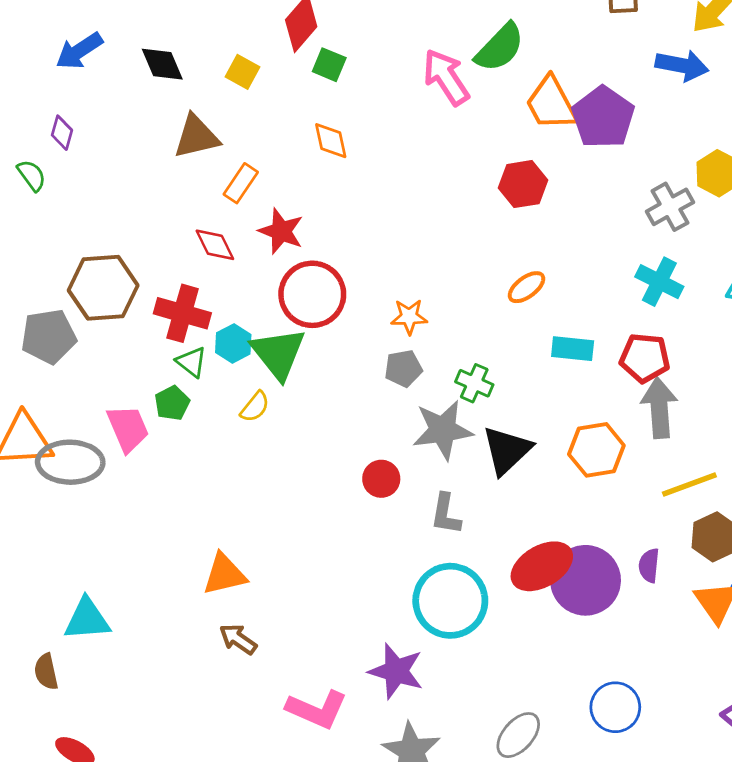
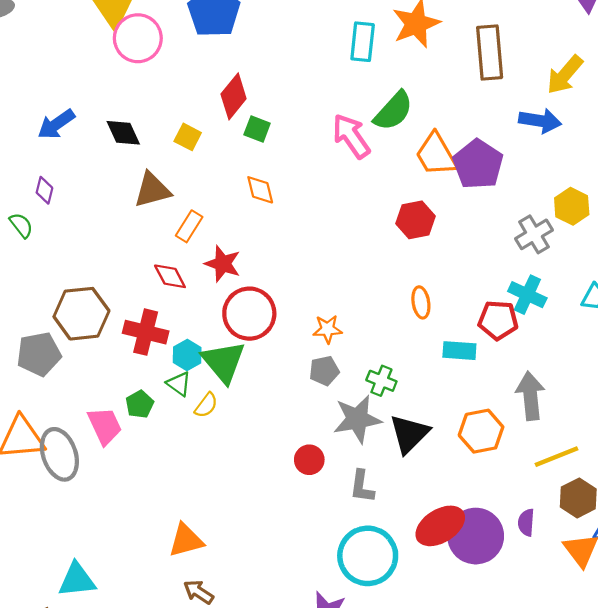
orange ellipse: (526, 287) -> (421, 302), turned -60
red pentagon: (645, 358) -> (498, 320), moved
green triangle: (192, 362) -> (179, 384), moved
gray ellipse: (70, 462) -> (59, 454), turned 72

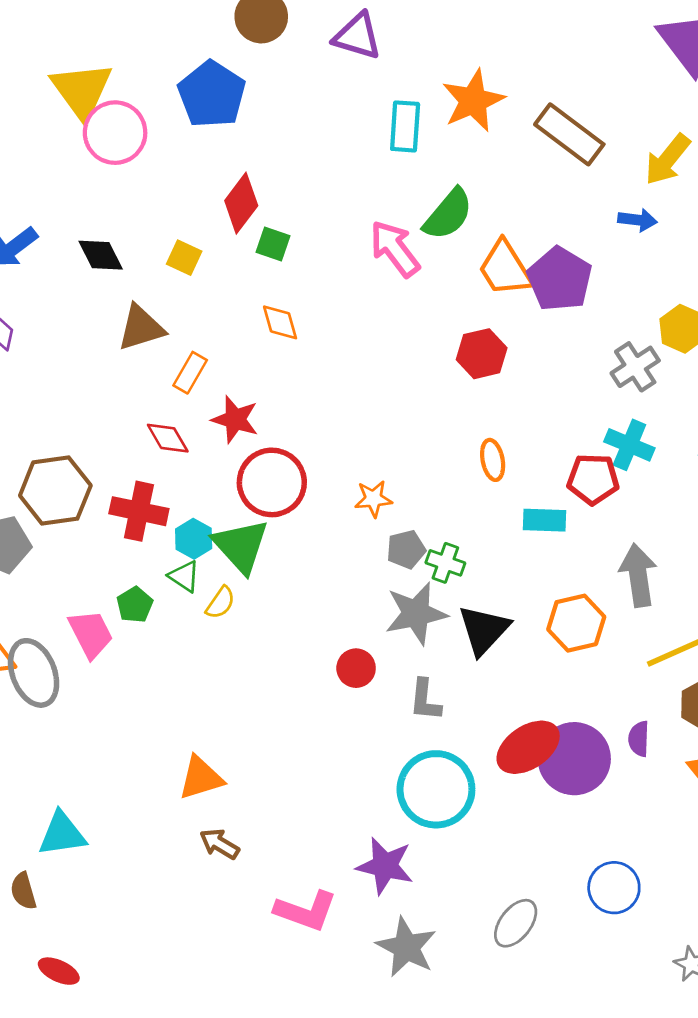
brown rectangle: (490, 52) -> (569, 134), turned -46
blue arrow: (540, 121) -> (638, 220), size x0.7
gray pentagon: (324, 371) -> (406, 549), moved

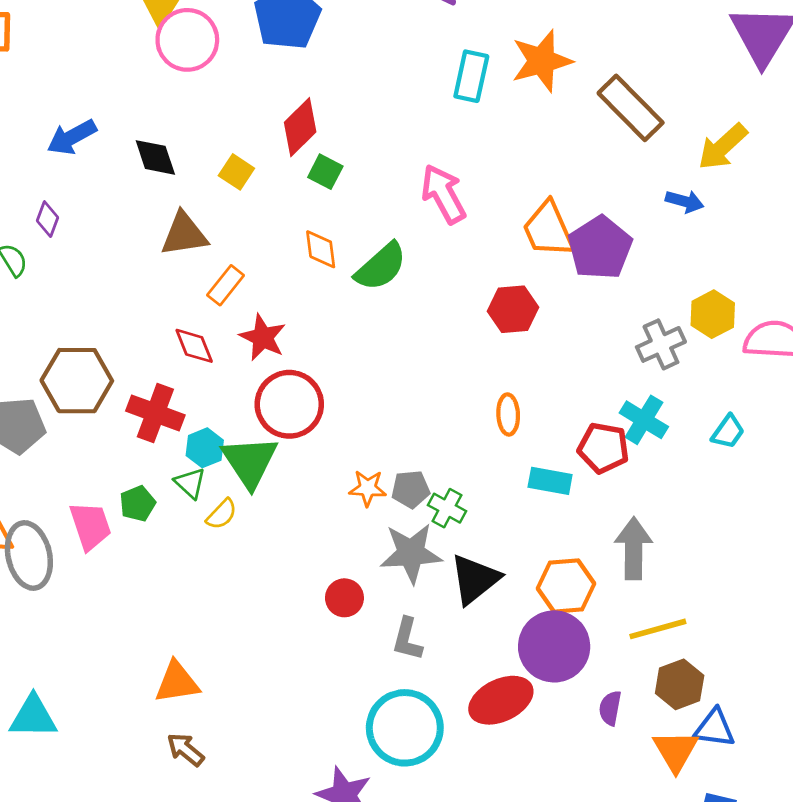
green semicircle: (448, 214) -> (381, 267), moved
orange star: (373, 499) -> (368, 488), moved
purple circle: (574, 759) -> (554, 646), moved

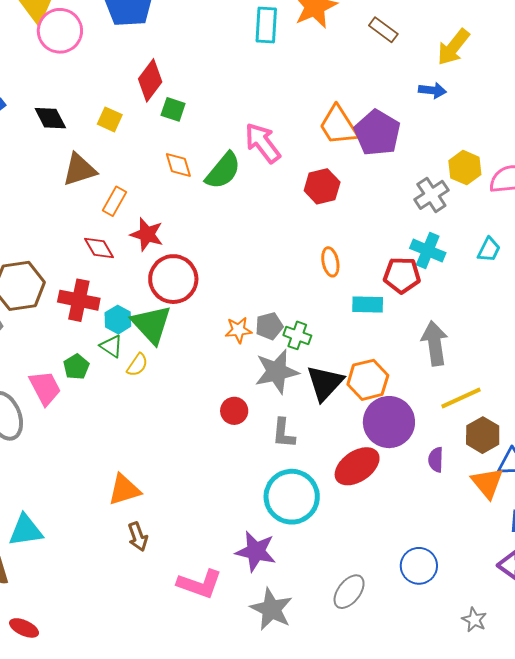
brown rectangle: (631, 108) -> (383, 30), size x0.6
pink arrow: (443, 194) -> (263, 143), moved
orange hexagon: (566, 586) -> (368, 380), moved
brown arrow: (185, 750) -> (138, 537), turned -140

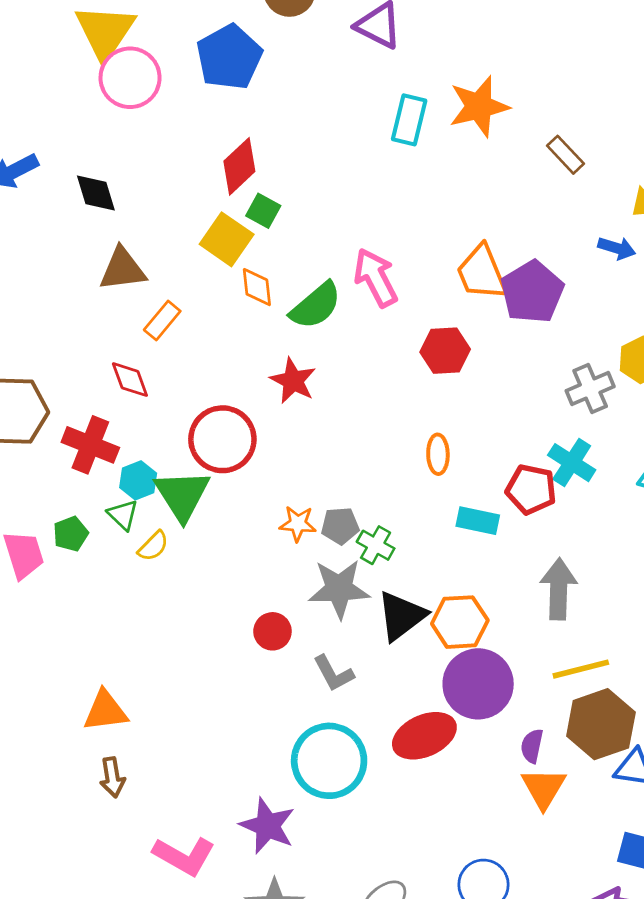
yellow square: (110, 119) -> (227, 239), moved, size x1.5
red star: (147, 234) -> (293, 381), moved
gray L-shape: (284, 433) -> (333, 673), turned -44
brown hexagon: (483, 435) -> (601, 724), size x1.4
orange triangle: (487, 483) -> (544, 788), moved

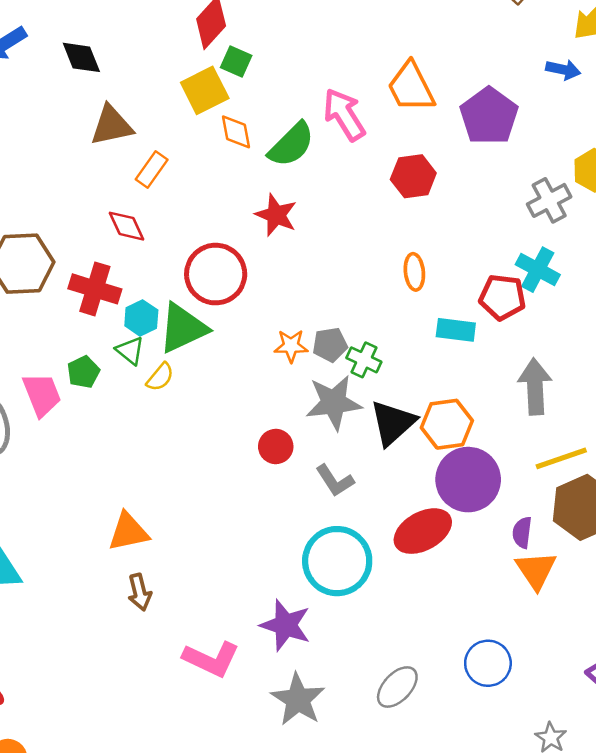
yellow square: (227, 239) -> (205, 90), turned 33
orange trapezoid: (482, 273) -> (411, 87), moved
green triangle: (182, 495) -> (183, 328), turned 42

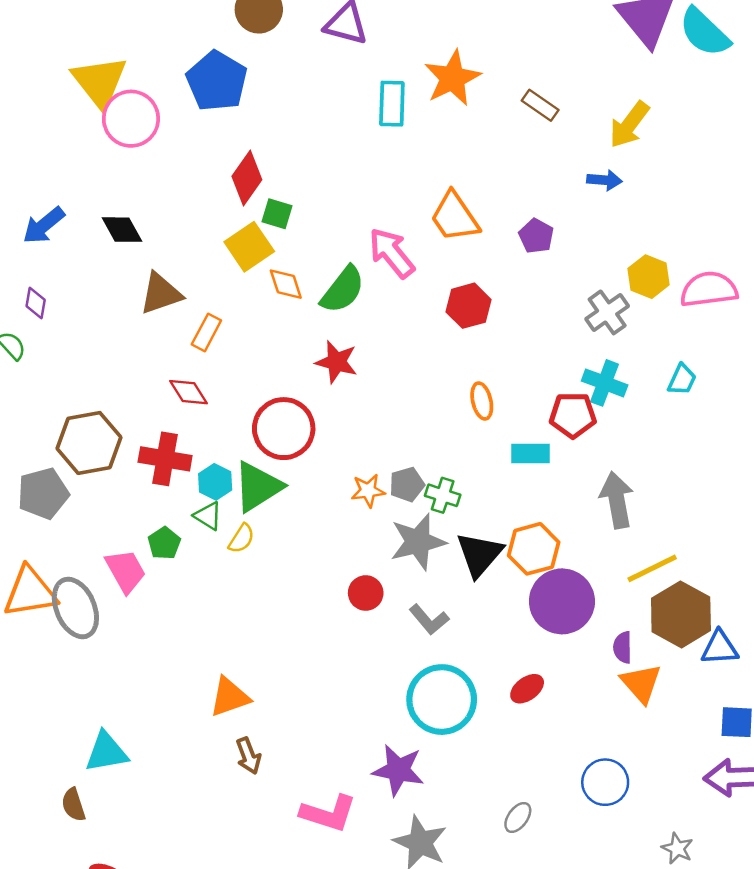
purple pentagon: (489, 116) -> (536, 236), size x0.6
red ellipse: (423, 531) -> (527, 689), moved, size x0.6
gray ellipse: (397, 687) -> (518, 817), size x0.7

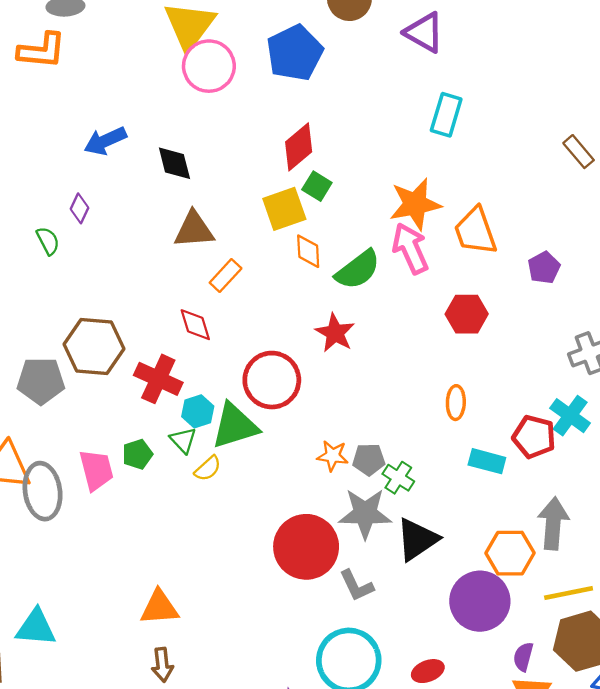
orange star: (452, 78) -> (415, 204), moved
orange hexagon: (534, 549) -> (510, 553), moved
red circle: (366, 593) -> (306, 547), size x2.0

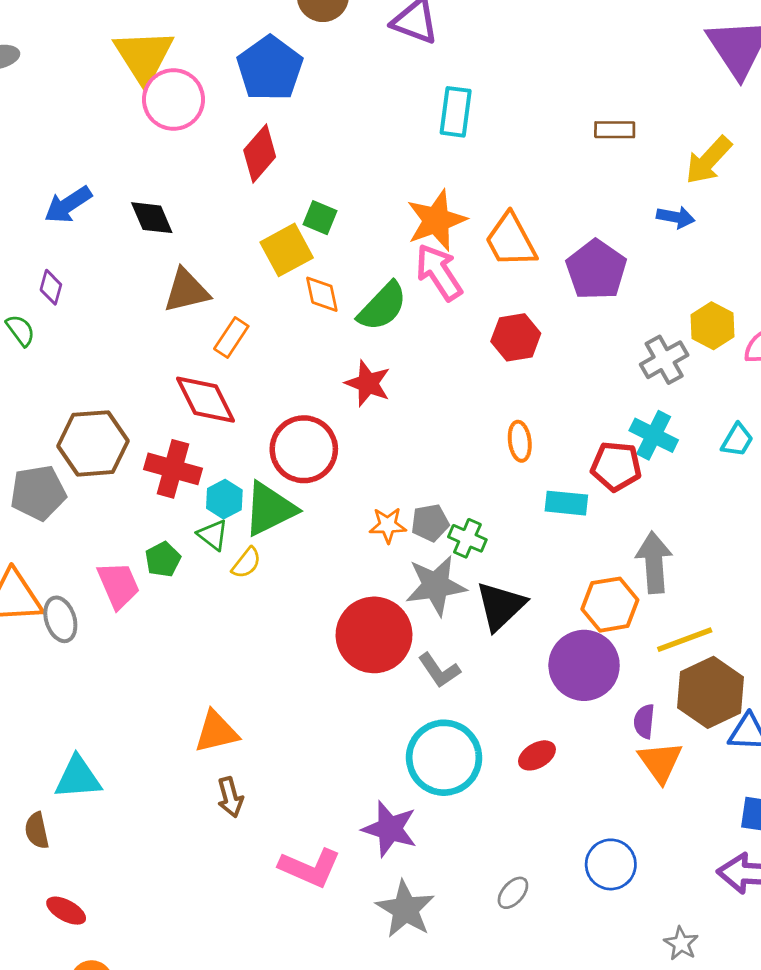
red diamond: (299, 147) -> (260, 154), moved
brown rectangle: (579, 152) -> (615, 130), turned -40
purple pentagon: (544, 268) -> (596, 270), size x1.6
red diamond: (195, 325) -> (205, 400), size x1.5
gray ellipse: (43, 491) -> (60, 619), size x0.7

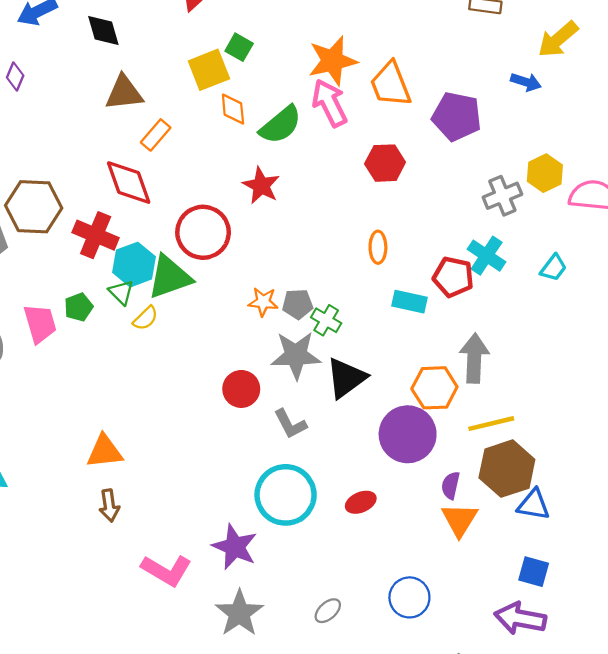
purple pentagon: (596, 270) -> (457, 116), turned -30
cyan hexagon: (224, 499) -> (134, 265), size x1.4
red circle: (374, 635) -> (241, 389), size x0.6

